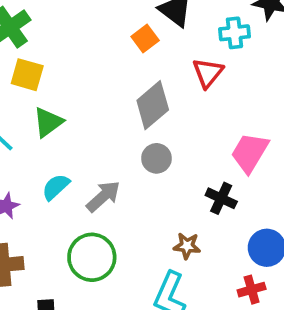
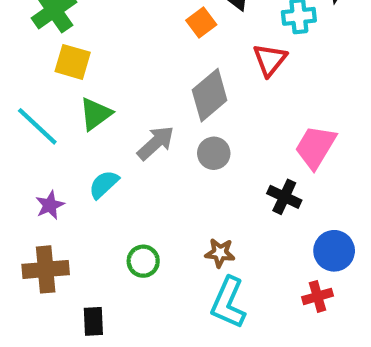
gray arrow: (103, 196) -> (156, 143), moved
brown star: (187, 246) -> (220, 253), moved
green circle: (92, 257) -> (143, 261), size x0.6

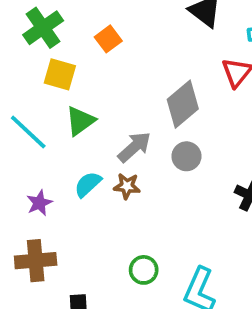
orange square: (201, 23) -> (108, 39), moved
brown star: (220, 253) -> (127, 186), moved
green circle: (143, 261) -> (144, 270), moved

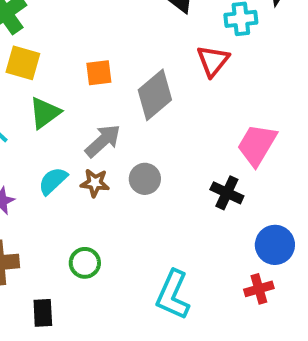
orange square: (108, 39) -> (99, 73), moved, turned 30
gray circle: (186, 156) -> (145, 179), moved
green circle: (144, 270) -> (85, 263), moved

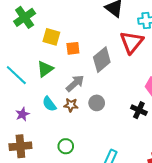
red triangle: (213, 61) -> (132, 42), size x1.4
yellow square: (23, 63) -> (51, 37), moved
cyan semicircle: (53, 181) -> (49, 104), turned -84

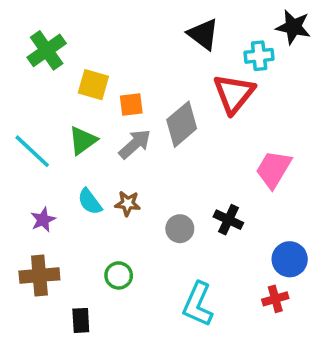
gray arrow: (75, 83) -> (135, 144), moved
gray circle: (97, 103) -> (180, 229), moved
black cross: (139, 110) -> (228, 220), moved

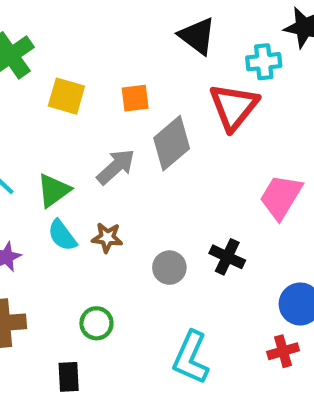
orange square: (131, 104) -> (135, 98), moved
green triangle: (83, 140) -> (54, 190), moved
black rectangle: (81, 320) -> (69, 377), moved

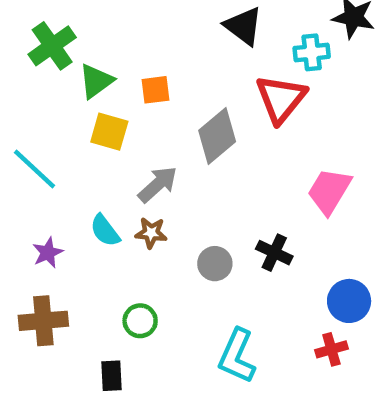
yellow square: (66, 96) -> (109, 132), moved
orange square: (135, 98) -> (155, 90), moved
gray arrow: (116, 167) -> (158, 184), moved
green triangle: (54, 190) -> (96, 81), moved

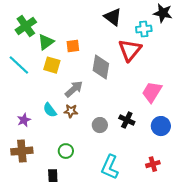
gray diamond: (217, 136) -> (101, 67), turned -40
cyan line: (35, 169) -> (19, 65), moved
blue circle: (349, 301) -> (161, 126), moved

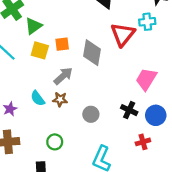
cyan cross: (144, 29) -> (147, 22), moved
orange square: (73, 46) -> (62, 44), moved
black cross: (127, 120) -> (129, 110), moved
red cross: (153, 164) -> (143, 142), moved

